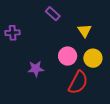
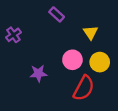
purple cross: (13, 33) -> (13, 35), turned -32

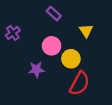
pink circle: (72, 60) -> (52, 46), moved
yellow circle: (100, 62) -> (71, 59), moved

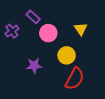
purple rectangle: (54, 14) -> (33, 17), moved
pink circle: (52, 46) -> (48, 33), moved

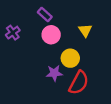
purple rectangle: (33, 17) -> (45, 15), moved
purple star: (34, 66) -> (54, 73), moved

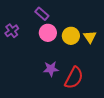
yellow triangle: (85, 30) -> (90, 37), moved
yellow circle: (70, 58) -> (71, 36), moved

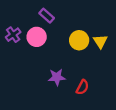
pink circle: (48, 33) -> (37, 37), moved
red semicircle: (74, 78) -> (82, 87), size x0.6

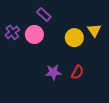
yellow triangle: (100, 41) -> (94, 30), moved
red semicircle: (82, 87) -> (77, 72), moved

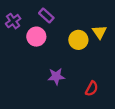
purple cross: (12, 32) -> (13, 21), moved
red semicircle: (77, 72) -> (92, 89), moved

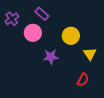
yellow triangle: (99, 32) -> (90, 54), moved
purple star: (56, 76) -> (51, 57), moved

